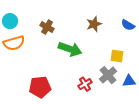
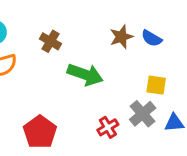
blue semicircle: (128, 25) -> (152, 38), moved
red pentagon: (40, 87) -> (40, 132), turned -30

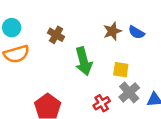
green arrow: (85, 75) -> (84, 61), turned 56
yellow square: (156, 85) -> (121, 70), moved

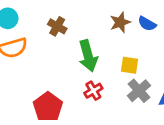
red cross: (102, 103) -> (93, 91), moved

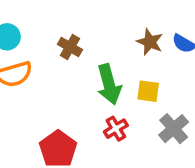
brown star: (120, 22) -> (150, 42), turned -30
yellow square: (130, 65) -> (148, 91), moved

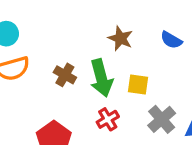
brown star: (150, 42) -> (120, 38), moved
brown cross: (70, 47) -> (65, 75), moved

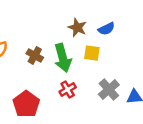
blue semicircle: (171, 40) -> (106, 29), moved, turned -56
yellow square: (138, 84) -> (92, 53), moved

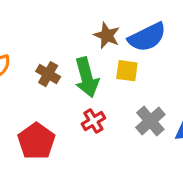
blue semicircle: (106, 29) -> (147, 37), size x1.6

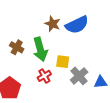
yellow square: (127, 71) -> (63, 62), moved

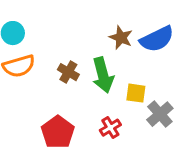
red cross: (44, 76) -> (110, 128), moved

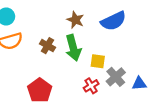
brown star: (121, 38) -> (75, 20), moved
red cross: (110, 128) -> (91, 86), moved

